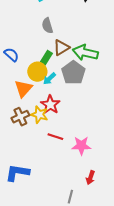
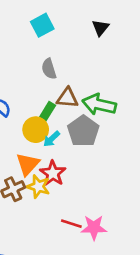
brown triangle: (61, 48) -> (67, 98), turned 36
orange triangle: (23, 89) -> (28, 164), moved
red line: (55, 137) -> (71, 224), moved

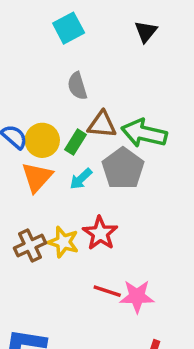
yellow circle: (36, 130) -> (42, 140), moved
orange triangle: (28, 164) -> (37, 177), moved
red star: (53, 173) -> (100, 233), moved

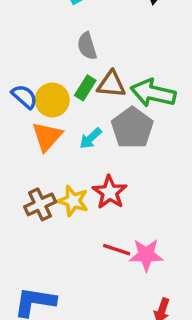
green rectangle: (76, 142) -> (85, 88), moved

